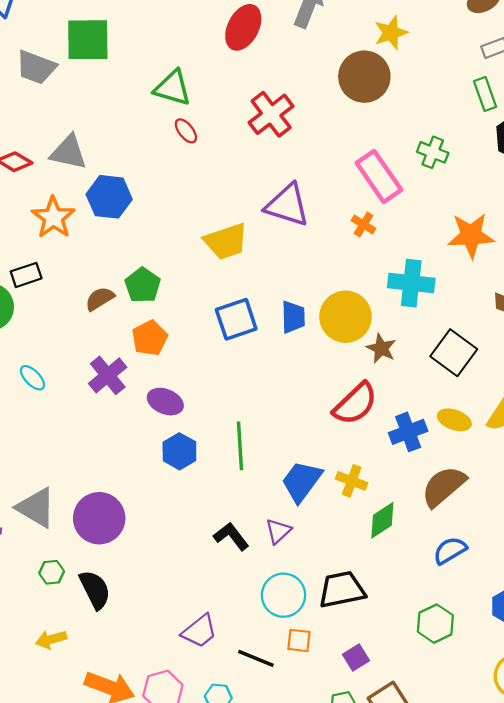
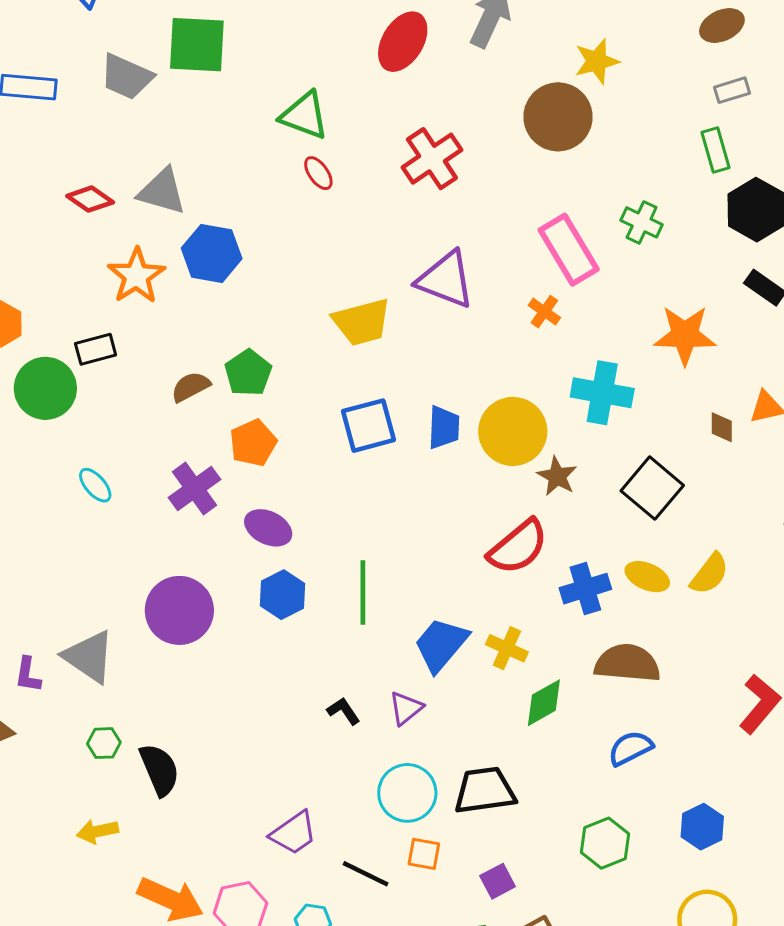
brown semicircle: (444, 486) -> (627, 663), turned 42
purple circle: (99, 518) -> (179, 610), moved
black L-shape: (231, 536) -> (344, 711), size x0.7

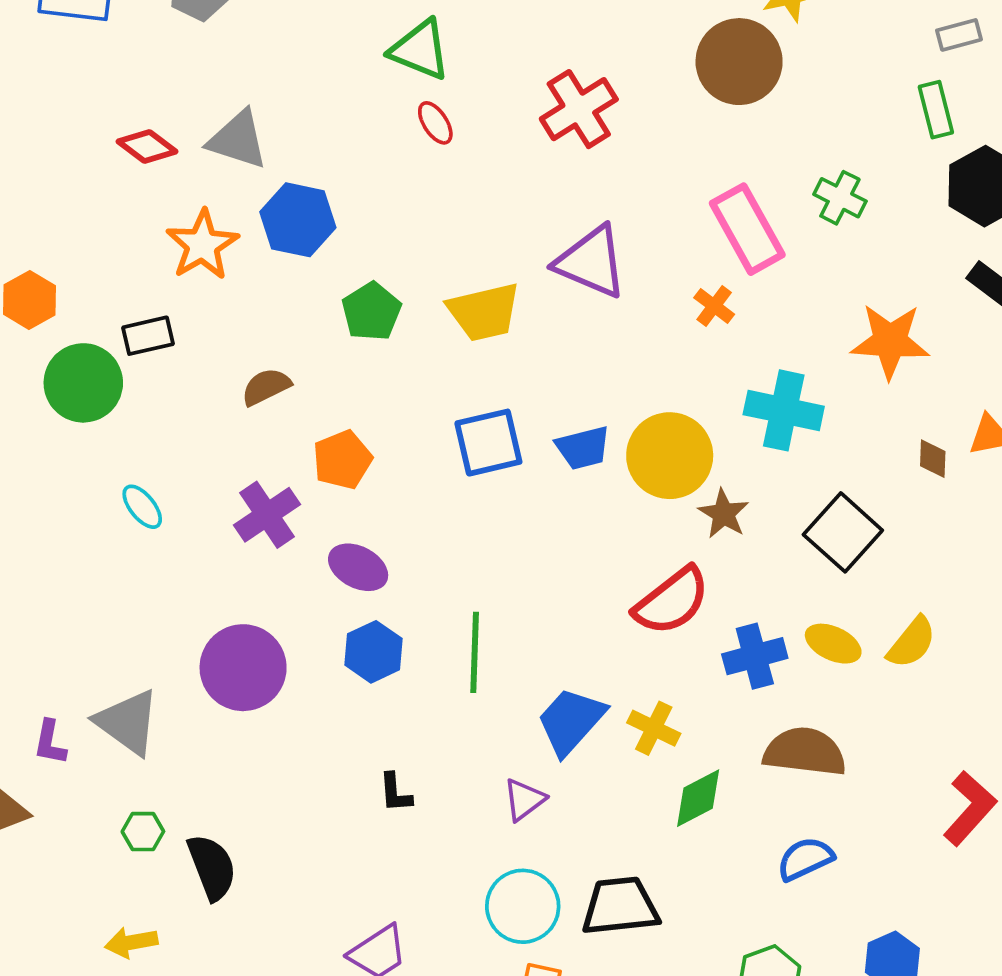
green pentagon: (248, 373) -> (371, 312), moved
blue trapezoid: (444, 427) -> (583, 448), turned 72
black L-shape: (344, 711) -> (395, 793), moved, turned -152

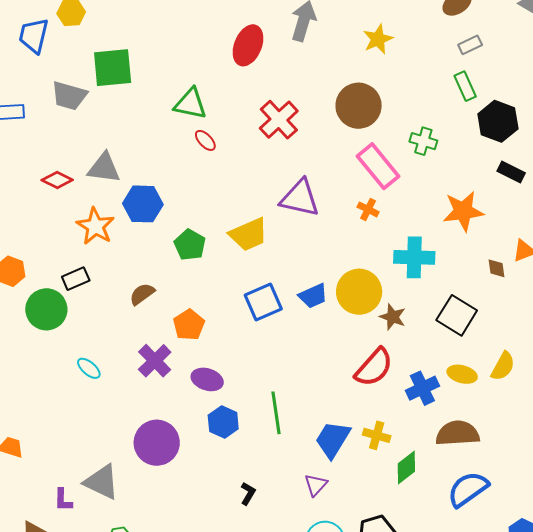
brown circle: (739, 62) -> (359, 106), moved
black L-shape: (395, 793) -> (248, 493), turned -135
blue semicircle: (805, 859) -> (468, 489), size x1.4

